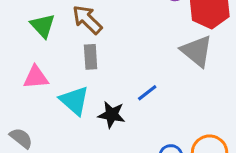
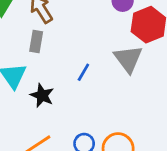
blue line: (147, 93) -> (83, 72), moved, turned -36

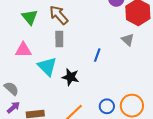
gray triangle: (128, 59) -> (128, 40), size x0.6

